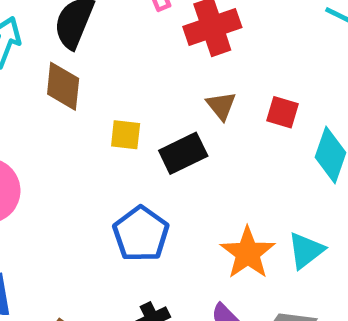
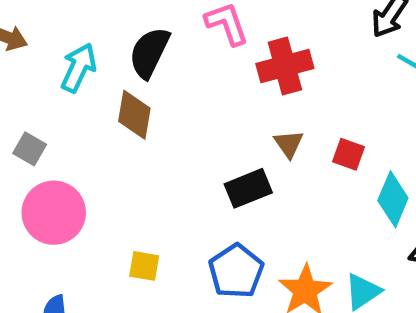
yellow square: (126, 135) -> (144, 266), moved
blue pentagon: (141, 234) -> (236, 271), moved

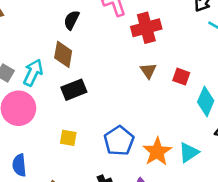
black semicircle: (149, 53) -> (71, 20), size x0.7
cyan arrow: (78, 68) -> (33, 73), moved
black rectangle: (248, 188) -> (74, 90), moved

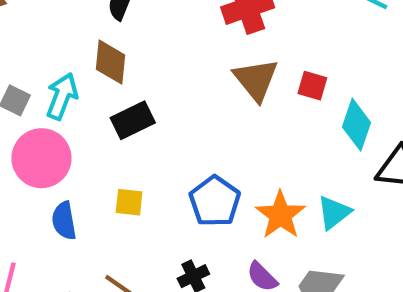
brown triangle: (148, 71) -> (256, 80), size x1.6
blue semicircle: (19, 165) -> (64, 221), moved

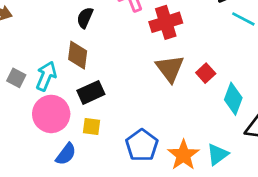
red square: (312, 86) -> (206, 73), turned 30
pink circle: (41, 158) -> (51, 114), moved
yellow square: (129, 202) -> (92, 127), moved
blue semicircle: (64, 221) -> (66, 154), moved, turned -135

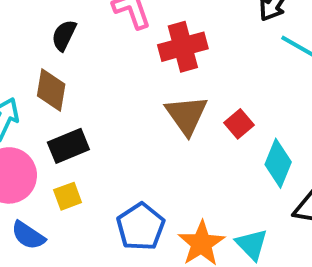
yellow square: (92, 127) -> (68, 196), turned -30
blue semicircle: (66, 154) -> (28, 235), turned 85
cyan triangle: (217, 154) -> (252, 244), turned -40

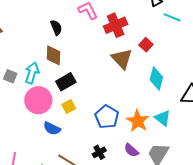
black semicircle: (64, 35) -> (56, 28), turned 140
red square: (239, 124) -> (146, 45), moved
cyan diamond: (278, 163) -> (156, 79), moved

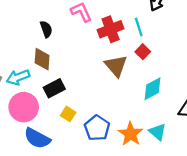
cyan line: (172, 17) -> (139, 27), moved, turned 48
cyan arrow: (32, 73) -> (18, 77), turned -130
cyan diamond: (156, 79) -> (152, 89), turned 45
yellow square: (69, 107) -> (68, 114), moved, turned -32
blue semicircle: (52, 128) -> (37, 138), size x1.4

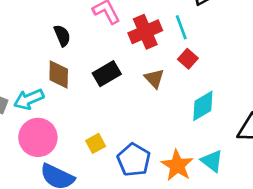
brown triangle: (116, 66) -> (154, 78), size x0.7
black rectangle: (54, 88) -> (107, 74), moved
yellow square: (68, 114) -> (96, 143), turned 32

